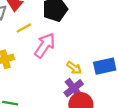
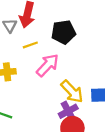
yellow arrow: (74, 68) -> (72, 92), size x1.6

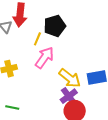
yellow line: (30, 45) -> (37, 39), moved, turned -40

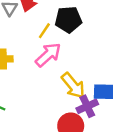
purple cross: (69, 96) -> (87, 106), moved

